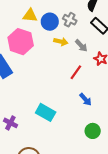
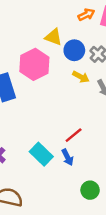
red line: (76, 72) -> (74, 135), moved
blue arrow: (86, 99) -> (68, 157), moved

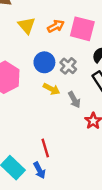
yellow triangle: (53, 37) -> (27, 26), moved, turned 30
red line: (74, 135) -> (45, 148), turned -66

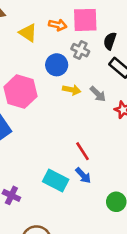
orange arrow: (56, 26) -> (58, 25), turned 56
gray cross: (68, 66) -> (80, 50), moved

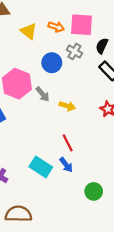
yellow arrow: (72, 90) -> (67, 106), moved
gray arrow: (98, 94) -> (43, 94), moved

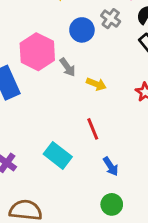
blue arrow: (66, 165) -> (111, 166), moved
green circle: (94, 191) -> (112, 204), moved

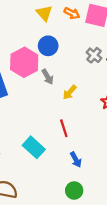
gray cross: (111, 19) -> (94, 55), moved
blue circle: (82, 30) -> (48, 46), moved
yellow arrow: (96, 84) -> (70, 92), turned 105

